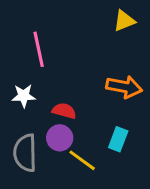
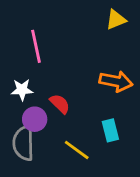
red semicircle: (64, 111) -> (60, 104), turned 30
purple circle: (60, 138) -> (35, 119), moved
cyan rectangle: (118, 139) -> (110, 130), turned -35

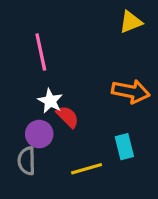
white star: (22, 90) -> (50, 101), moved, turned 30
gray semicircle: (23, 143) -> (27, 161), size x0.7
yellow line: (77, 150) -> (87, 169), turned -52

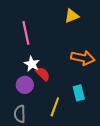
yellow triangle: (131, 22) -> (72, 16), moved
gray semicircle: (27, 161) -> (20, 114), moved
yellow line: (87, 169) -> (55, 107), turned -54

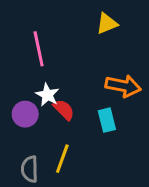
purple circle: (25, 85) -> (25, 114), moved
cyan rectangle: (79, 93) -> (107, 120), moved
yellow line: (55, 107) -> (62, 159), moved

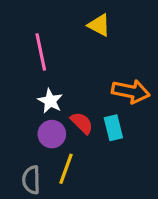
yellow triangle: (107, 23) -> (99, 25), moved, turned 50
red semicircle: (64, 110) -> (82, 123), moved
purple circle: (25, 114) -> (52, 134), moved

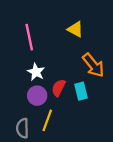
yellow triangle: (99, 25) -> (75, 29), moved
orange arrow: (131, 91) -> (93, 65), turned 40
red semicircle: (82, 123) -> (59, 88), turned -108

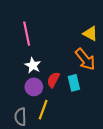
yellow triangle: (75, 29) -> (90, 34), moved

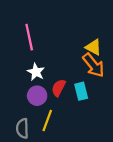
yellow triangle: (90, 34) -> (93, 47), moved

